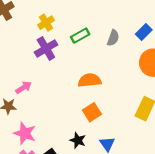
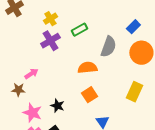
gray semicircle: (113, 38) -> (108, 47), moved, size x1.5
black star: (78, 140) -> (57, 106), moved

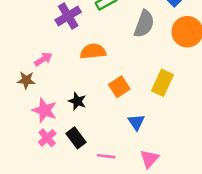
orange semicircle: (87, 68) -> (93, 51), moved
yellow rectangle: (134, 92) -> (162, 83), moved

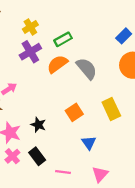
gray semicircle: (144, 24) -> (87, 69), moved, turned -60
orange semicircle: (93, 51) -> (57, 64), moved, turned -30
yellow rectangle: (162, 83) -> (111, 109), turned -50

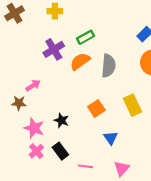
yellow cross: (30, 27) -> (55, 11), moved, turned 32
gray semicircle: (87, 69) -> (108, 66), turned 45

